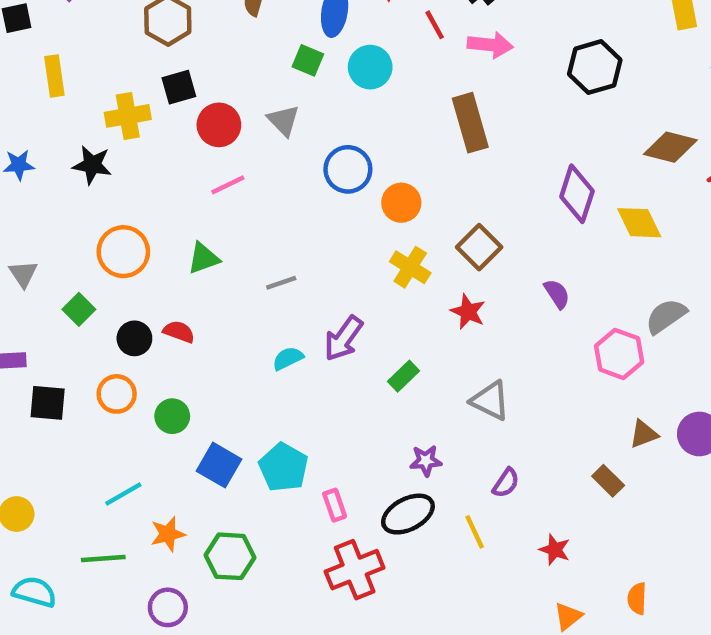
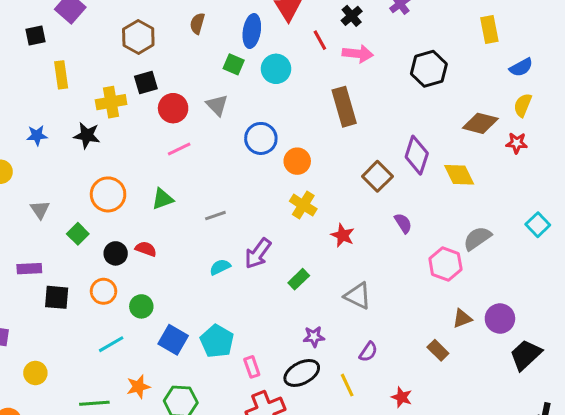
brown square: (479, 247) -> (377, 176), moved
cyan line: (123, 494) -> (111, 344), moved

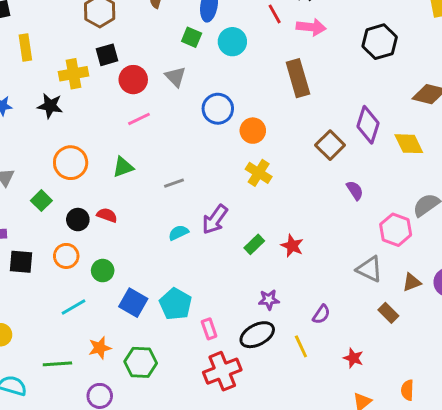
red star: (343, 235) -> (292, 246), moved
gray triangle: (358, 296) -> (369, 269), moved

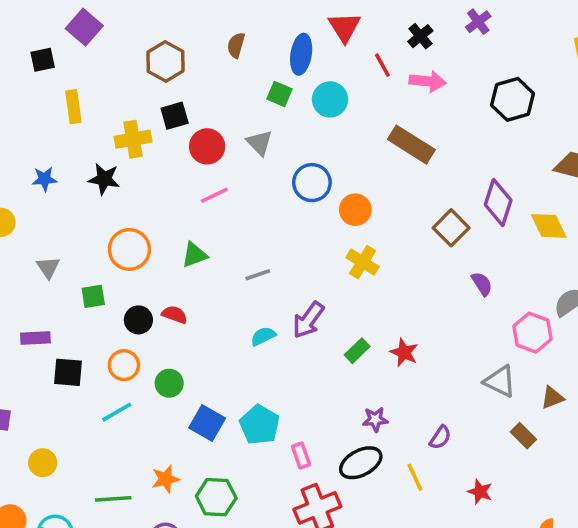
brown rectangle: (298, 78) -> (411, 145), turned -42
green square: (41, 201) -> (93, 296), turned 36
cyan line: (73, 307) -> (117, 412), moved

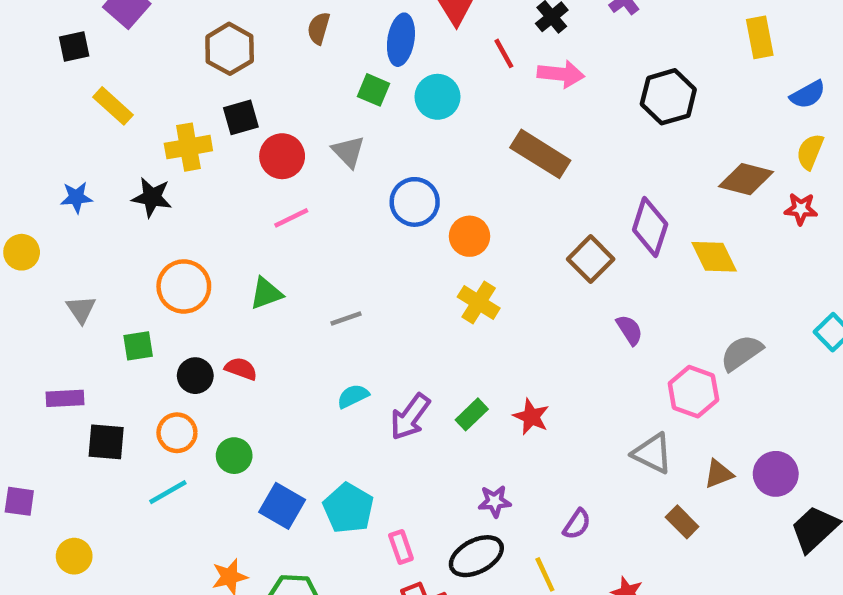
yellow rectangle: (73, 107) -> (113, 106), turned -40
purple arrow: (308, 320) -> (410, 417), moved

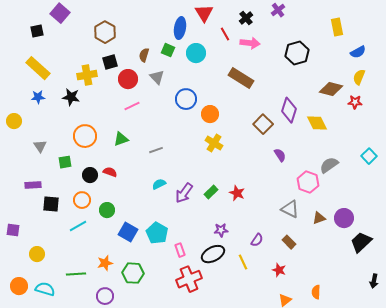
brown semicircle: (319, 28) -> (144, 55), moved
yellow rectangle: (113, 106) -> (38, 68), moved, size x1.4
brown rectangle: (682, 522) -> (289, 242), moved

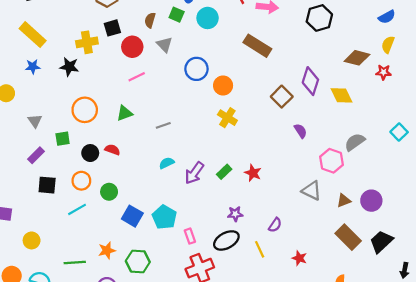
purple rectangle: (33, 185) -> (36, 155), moved, turned -42
brown rectangle: (289, 242) -> (348, 237), moved, size x1.6
black trapezoid: (361, 242) -> (381, 242), moved

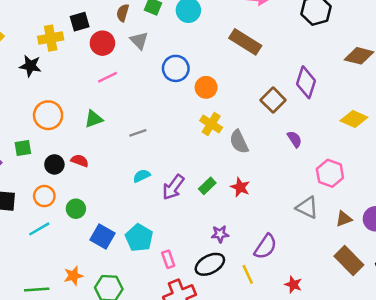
yellow diamond: (341, 95) -> (354, 119), moved, turned -40
gray semicircle: (355, 142) -> (239, 142), moved, turned -80
purple semicircle: (275, 225) -> (265, 247), size x1.5

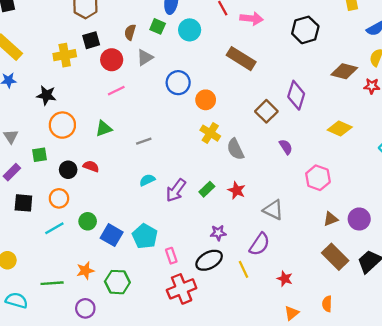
gray triangle: (139, 41) -> (145, 57), turned 42
black star: (30, 66) -> (46, 95), moved
gray triangle: (307, 207) -> (273, 210), moved
green circle: (76, 209) -> (88, 221), moved

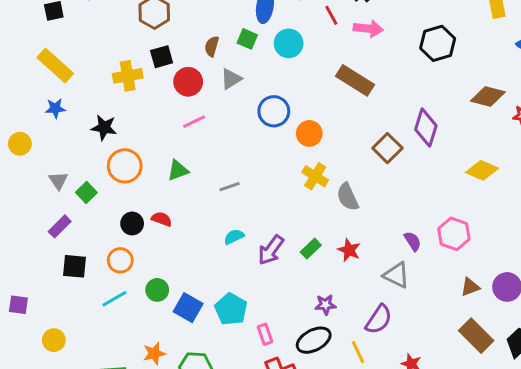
purple semicircle: (286, 147) -> (413, 241), moved
green square: (39, 155) -> (86, 192), moved, turned -35

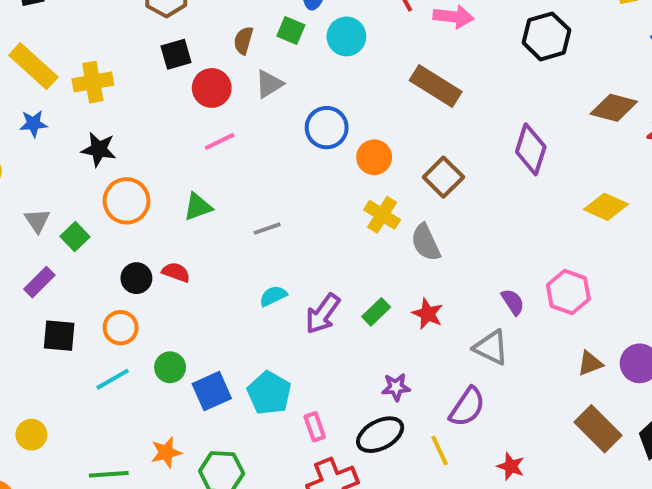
yellow cross: (128, 76) -> (93, 82), moved
brown square: (387, 148) -> (443, 177), moved
blue square: (188, 308) -> (212, 391), turned 36

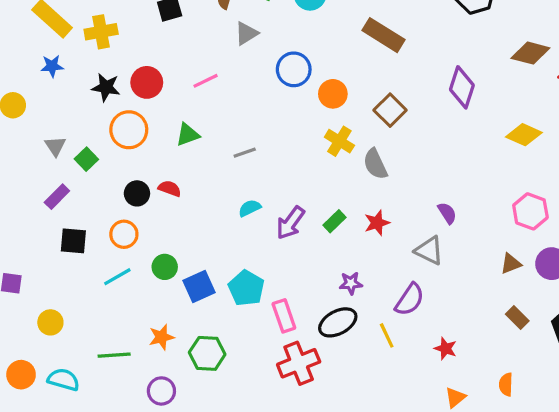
red circle: (212, 88) -> (147, 82), moved
pink hexagon: (568, 292) -> (530, 211), moved
red star: (428, 314) -> (377, 223), turned 30
pink rectangle: (315, 427) -> (284, 316), size x1.4
brown rectangle: (598, 429) -> (517, 318), size x0.6

